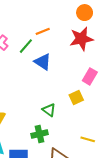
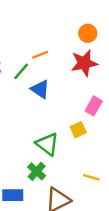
green triangle: (49, 110) -> (47, 144), size x1.5
green cross: (40, 134) -> (37, 171), turned -35

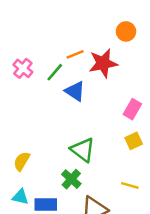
red star: (84, 63) -> (103, 63), moved
yellow square: (78, 130) -> (134, 141), moved

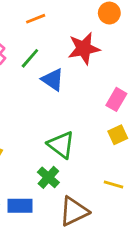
orange line: (75, 54) -> (36, 19), moved

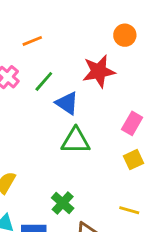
orange line: (36, 19) -> (32, 41), moved
green triangle: (61, 145) -> (76, 141), moved, turned -36

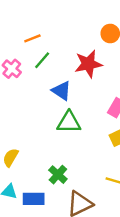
green line: (44, 81) -> (42, 60), moved

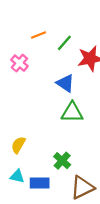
green line: (42, 60) -> (64, 43), moved

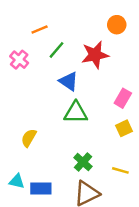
green line: (64, 43) -> (56, 50), moved
yellow semicircle: (18, 145) -> (29, 138), moved
green cross: (62, 161) -> (83, 162), moved

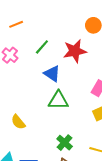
orange line: (40, 29) -> (16, 24), moved
yellow semicircle: (29, 138) -> (18, 122), turned -70

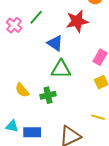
green line: (42, 47) -> (36, 17), moved
green cross: (65, 143) -> (48, 95), moved, turned 35

